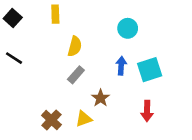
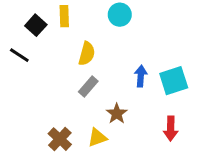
black square: (13, 18) -> (36, 25), moved
cyan circle: (128, 28) -> (120, 15), moved
black line: (14, 58) -> (19, 55), moved

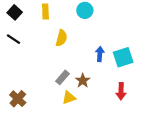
black square: (36, 25) -> (15, 12), moved
gray rectangle: (88, 87) -> (63, 77), moved
brown cross: (60, 139) -> (18, 99), moved

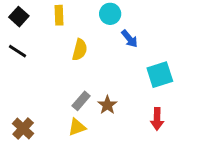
blue arrow: (100, 54) -> (129, 39), moved, turned 136
yellow triangle: (69, 98) -> (77, 127), moved

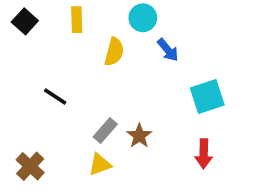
yellow semicircle: (80, 50) -> (114, 52), moved
black line: (18, 51) -> (55, 96), moved

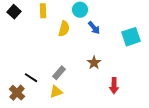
black line: (55, 96) -> (31, 78), moved
cyan square: (207, 96) -> (131, 37), moved
brown star: (139, 136) -> (94, 63), moved

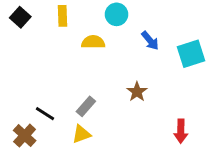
blue arrow: (94, 28) -> (150, 41), moved
yellow semicircle: (64, 29) -> (93, 42), turned -105
red arrow: (114, 86) -> (181, 131), moved

